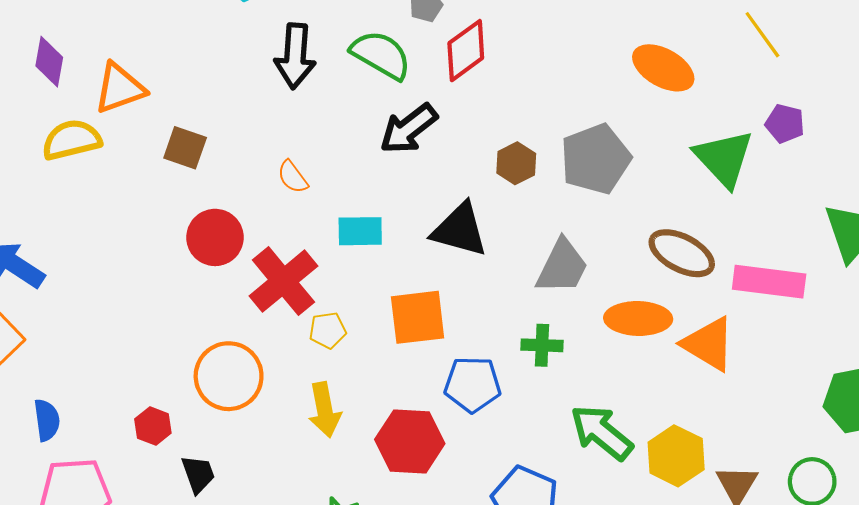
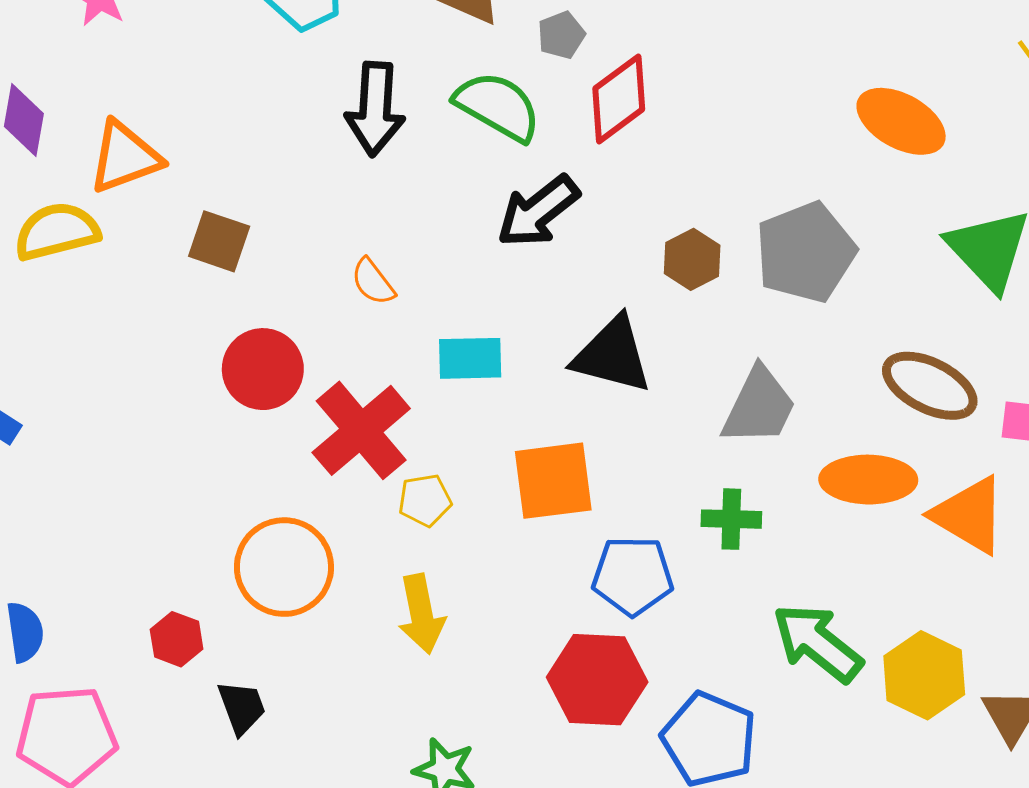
red hexagon: (410, 441) -> (597, 680), moved

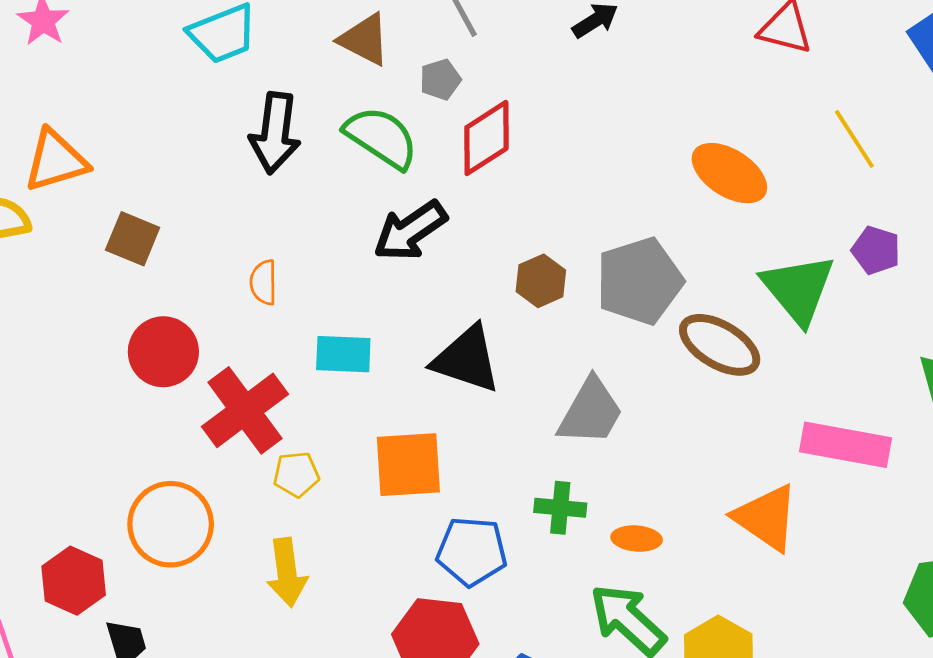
orange semicircle: (373, 282) -> (264, 282), turned 33
brown ellipse: (930, 386) -> (720, 345), moved
orange ellipse: (868, 480) -> (637, 539), moved, size x0.6
red hexagon: (177, 639) -> (74, 581), size x1.4

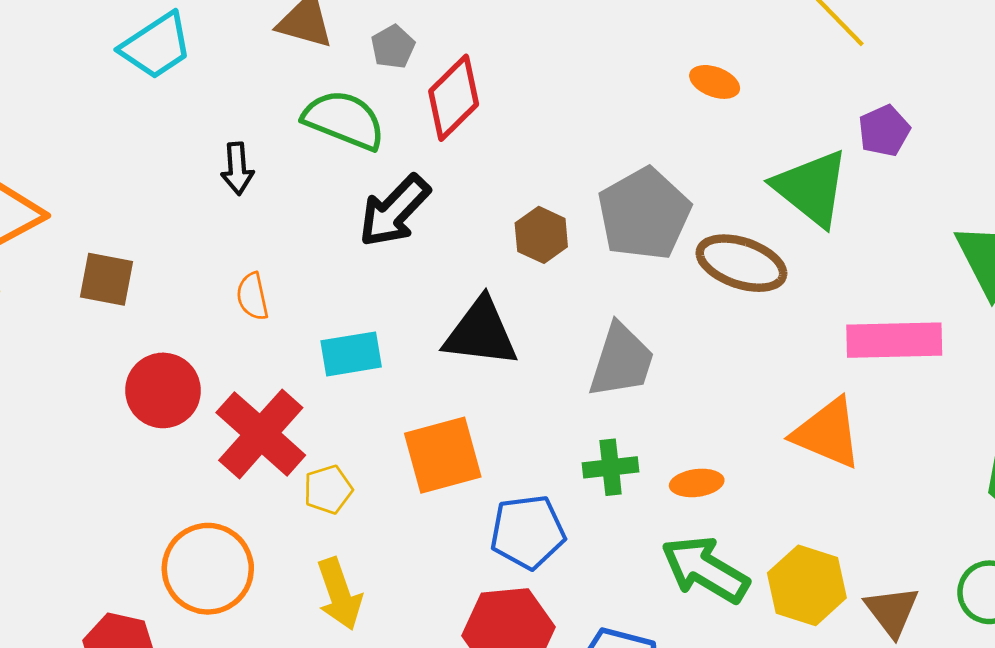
black arrow: (275, 133) -> (237, 169), moved, size x0.6
orange ellipse: (729, 173) -> (715, 82), size x0.6
purple pentagon: (876, 250) -> (884, 131), turned -30

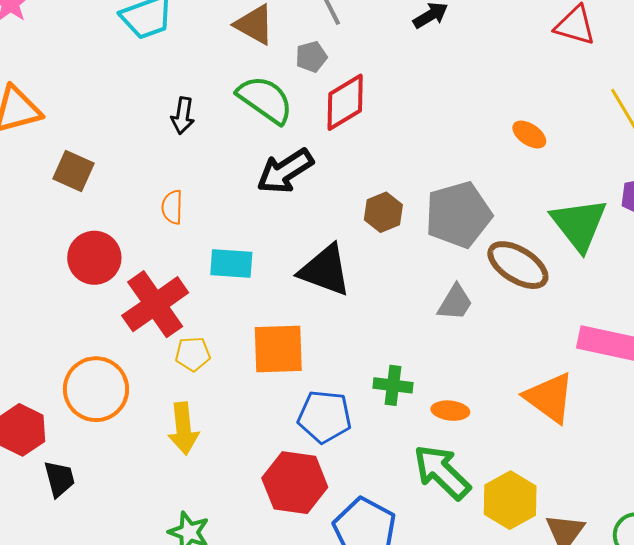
gray trapezoid: (621, 361) -> (455, 303), moved, size x0.7

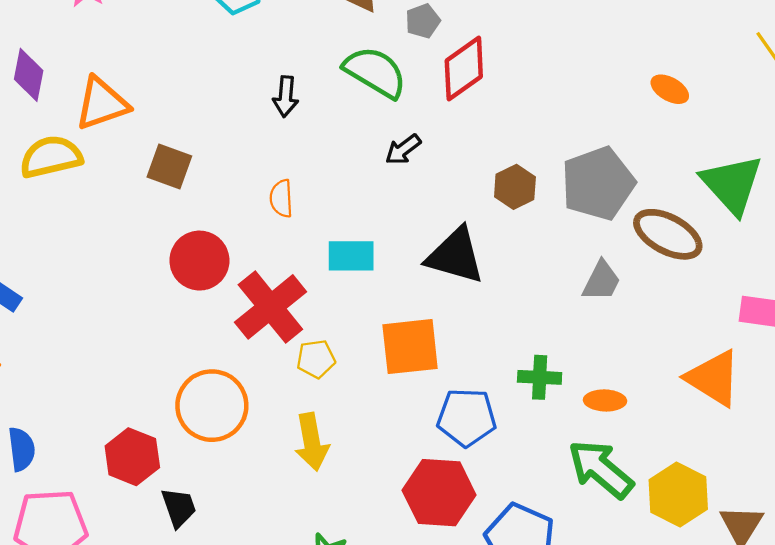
black arrow: (285, 171) -> (403, 149), size x0.6

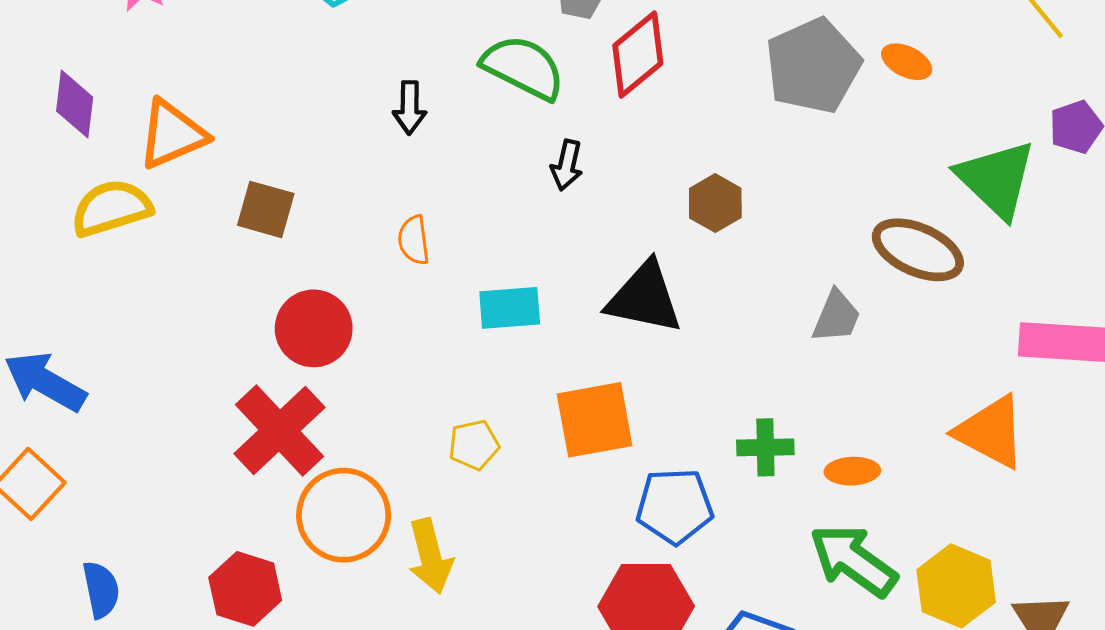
black arrow: (403, 149) -> (567, 165), turned -36
gray pentagon: (598, 183) -> (813, 66), moved
red cross: (270, 307) -> (279, 431), moved
yellow arrow: (312, 442) -> (430, 556), moved

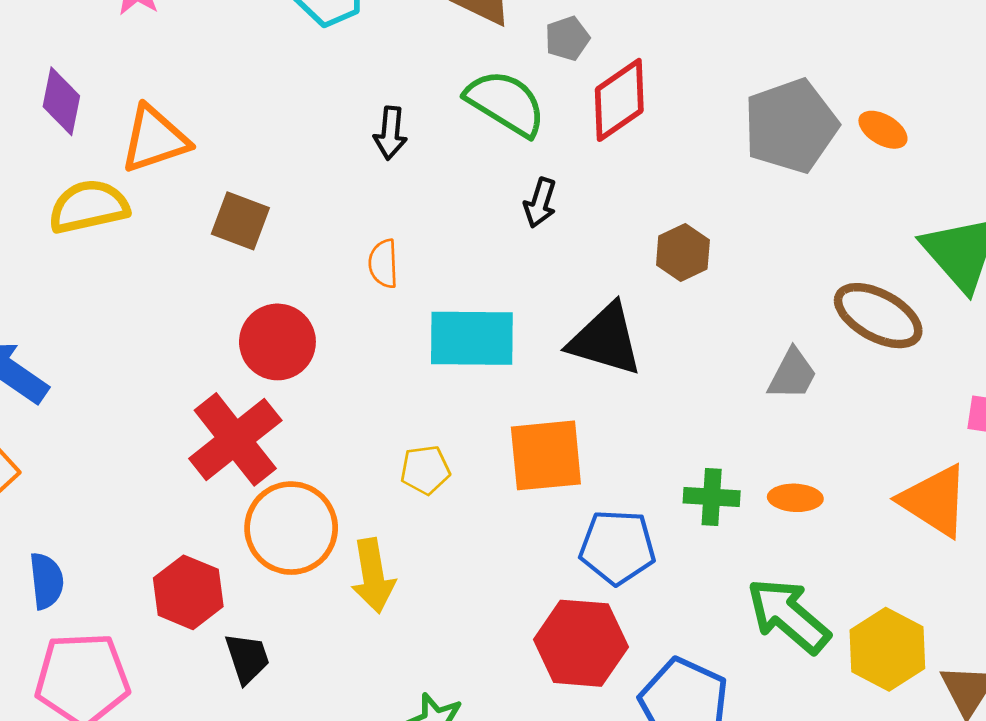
cyan rectangle: (510, 308) -> (472, 338), size x1.4
orange ellipse: (852, 471) -> (795, 498), moved

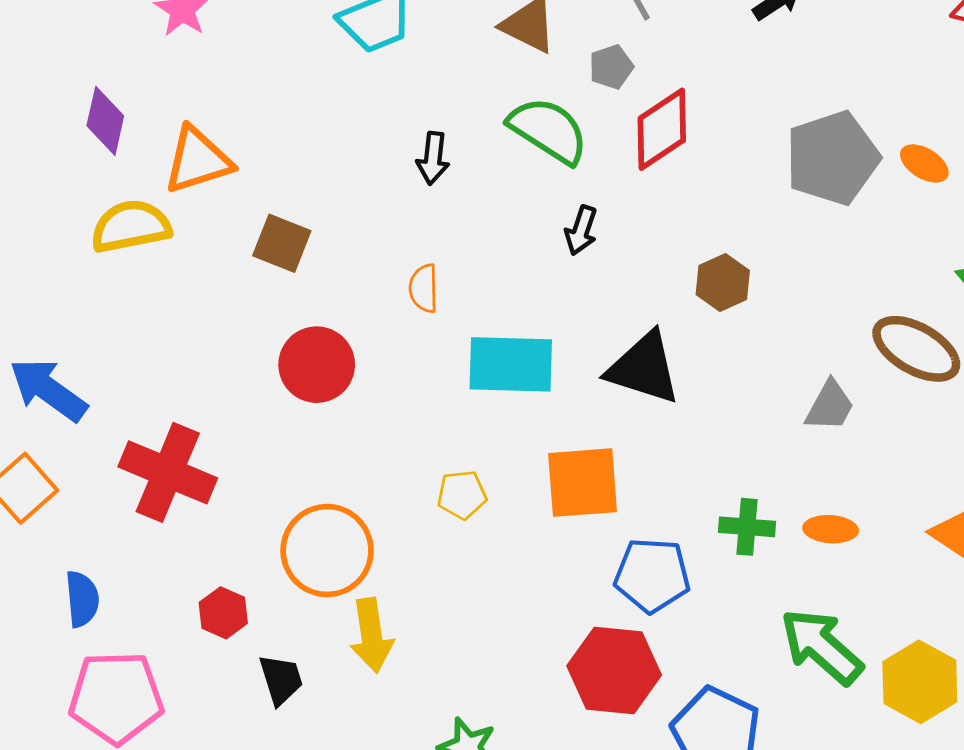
red cross: (235, 439) -> (168, 472), moved, turned -30
yellow arrow: (373, 576) -> (371, 635), moved
red hexagon: (188, 592) -> (223, 613), size x0.7

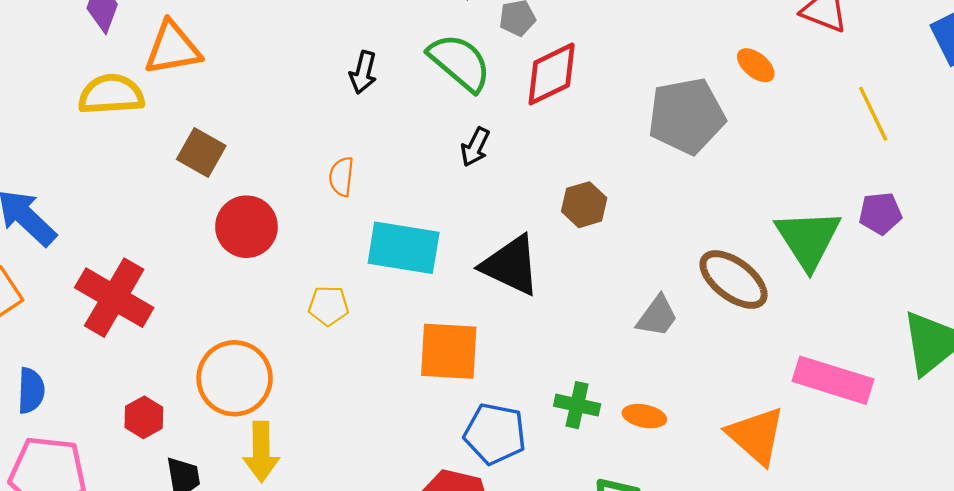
orange ellipse: (924, 163) -> (756, 65), moved
brown square: (282, 243) -> (201, 152), moved
yellow pentagon: (462, 495) -> (328, 306), moved

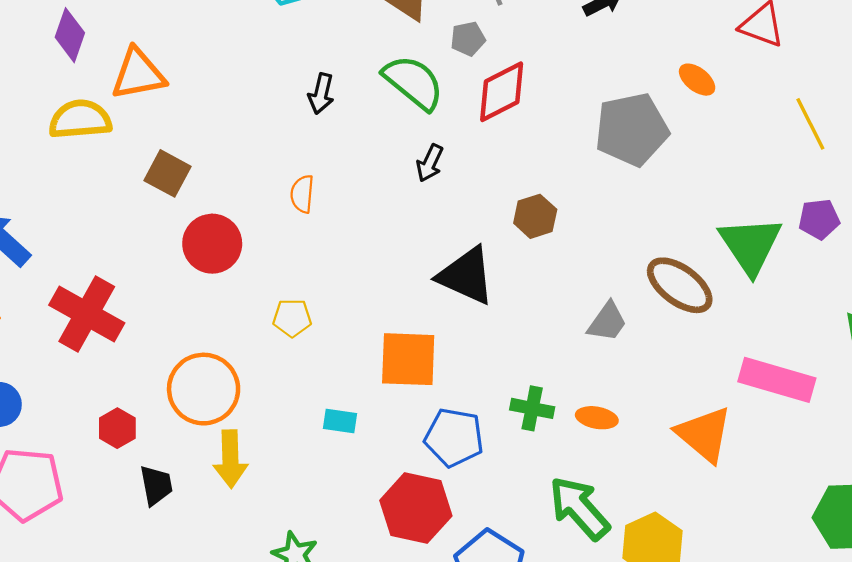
cyan rectangle: (404, 248) -> (340, 421), moved, size x0.5

